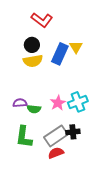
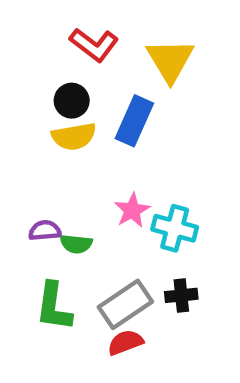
yellow triangle: (76, 47) -> (170, 60), moved, size x1.6
cyan cross: (78, 102) -> (175, 228), turned 36
pink star: (58, 103) -> (132, 210), moved
black cross: (73, 132) -> (181, 295), moved

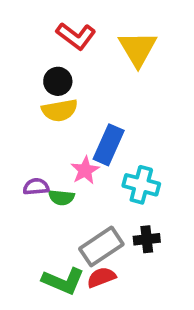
blue rectangle: (134, 121) -> (109, 145), moved
pink star: (132, 210) -> (85, 170), moved
green L-shape: (54, 307) -> (63, 281), moved, turned -75

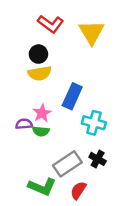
pink star: (85, 170) -> (42, 113), moved
black cross: (147, 239) -> (98, 159), turned 35
red semicircle: (101, 277) -> (78, 190), moved, turned -36

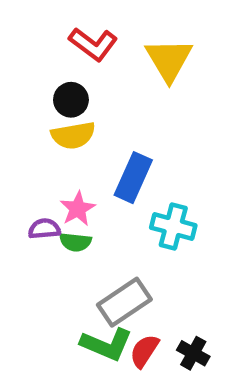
black cross: (98, 159) -> (193, 353), moved
green L-shape: (42, 187) -> (107, 344), moved

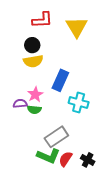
red L-shape: (93, 44) -> (42, 20), turned -40

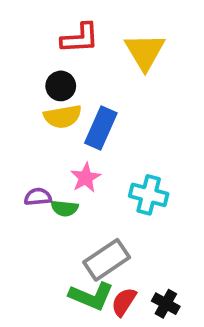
blue rectangle: (60, 80) -> (101, 128), moved
pink star: (35, 94) -> (86, 178), moved

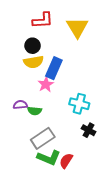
pink star: (86, 178) -> (46, 84), moved
gray rectangle: (107, 260) -> (43, 138), moved
black cross: (166, 304) -> (88, 130), moved

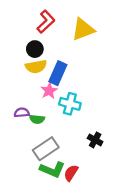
red L-shape: (43, 20) -> (46, 22), turned -40
yellow triangle: (77, 27) -> (83, 29), turned 40
cyan cross: (79, 104) -> (70, 104), moved

